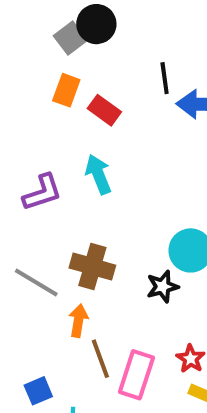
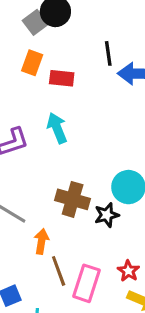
red rectangle: (104, 110) -> (62, 78), turned -30
brown cross: (92, 267) -> (73, 199), moved

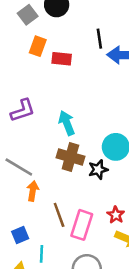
gray square: (35, 22) -> (28, 15), moved
cyan arrow: (57, 128) -> (67, 123), moved
orange arrow: (41, 241) -> (33, 191), moved

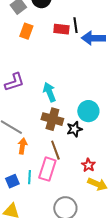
red rectangle: (62, 59) -> (61, 29), moved
brown line: (59, 215) -> (55, 150), moved
pink rectangle: (82, 225) -> (47, 169), moved
cyan line: (41, 254) -> (29, 177), moved

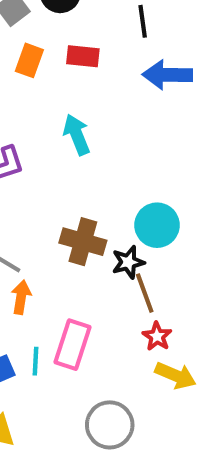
black line: (75, 25) -> (143, 21), moved
red rectangle: (61, 29) -> (83, 56), moved
cyan arrow: (49, 92) -> (77, 135), moved
brown line: (55, 150) -> (145, 293), moved

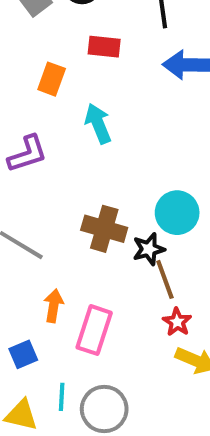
orange rectangle: (29, 60) -> (52, 79), moved
orange arrow: (21, 297) -> (54, 306), moved
cyan line: (36, 361) -> (62, 397), moved
gray circle: (110, 425) -> (104, 409), moved

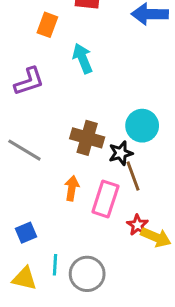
orange arrow: (54, 306) -> (72, 188), moved
red star: (177, 322) -> (138, 225), moved
pink rectangle: (94, 330) -> (105, 199), moved

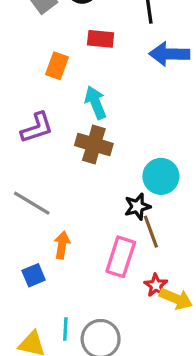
brown cross: (87, 138) -> (94, 144), moved
orange arrow: (72, 188) -> (62, 245), moved
blue square: (26, 233) -> (34, 275), moved

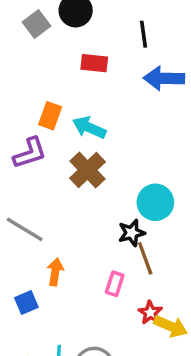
orange rectangle: (57, 66) -> (50, 116), moved
cyan arrow: (96, 103) -> (89, 128), turned -44
brown cross: (94, 144) -> (87, 170), turned 30
pink rectangle: (121, 257) -> (115, 284), size x0.6

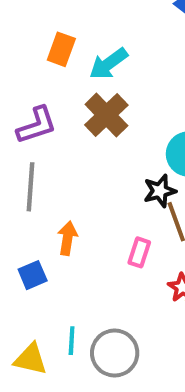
cyan arrow: (89, 128) -> (108, 64), turned -60
purple L-shape: (30, 153) -> (37, 125), moved
gray line: (25, 229) -> (31, 187), turned 63

